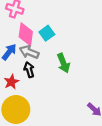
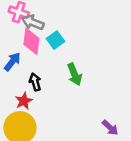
gray arrow: (29, 52) -> (33, 22), moved
red star: (11, 82) -> (24, 101), moved

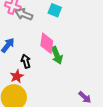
cyan square: (55, 40) -> (55, 10), moved, turned -32
pink diamond: (31, 41) -> (47, 43), moved

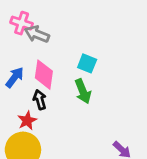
cyan square: (55, 10) -> (87, 63), moved
pink diamond: (47, 43) -> (44, 75), moved

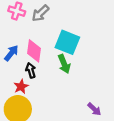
gray arrow: (37, 34) -> (40, 13), moved, turned -66
cyan square: (87, 63) -> (67, 42), size x1.6

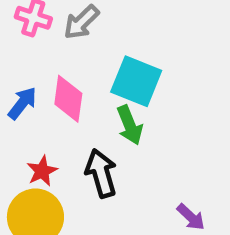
black arrow: (31, 70) -> (101, 173), moved, size x1.5

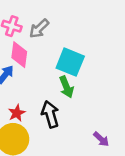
pink diamond: (68, 99) -> (19, 55), moved

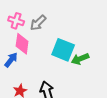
green arrow: (66, 87) -> (80, 59), moved, turned 90

